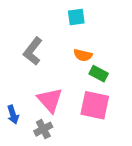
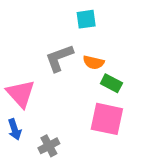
gray L-shape: (33, 51) -> (59, 58), moved, turned 32
pink triangle: (50, 100) -> (21, 94), moved

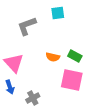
gray L-shape: (59, 58) -> (27, 26), moved
orange semicircle: (94, 62) -> (53, 57), moved

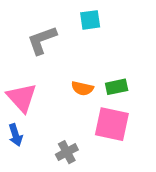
green rectangle: (75, 56) -> (117, 87), turned -40
gray cross: (33, 98) -> (67, 152), moved

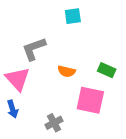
gray L-shape: (42, 40) -> (34, 49), moved
green rectangle: (117, 87) -> (107, 70), moved, turned 36

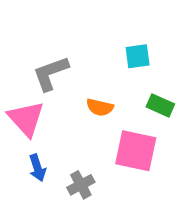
cyan square: (73, 16) -> (138, 56), moved
blue arrow: (13, 109) -> (37, 168), moved

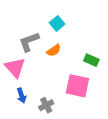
cyan square: (138, 56) -> (57, 23), moved, turned -32
orange semicircle: (100, 107) -> (54, 50), moved, turned -48

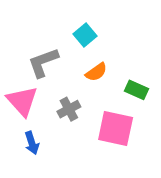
orange semicircle: (54, 50) -> (96, 72), moved
gray cross: (46, 105) -> (69, 109), moved

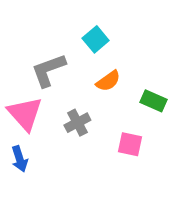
pink square: (116, 128) -> (130, 144), size x0.6
blue arrow: (32, 143) -> (20, 159), moved

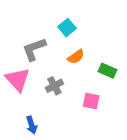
blue arrow: (20, 159) -> (32, 125), moved

